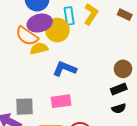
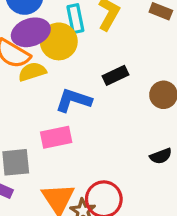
black rectangle: (119, 89) -> (115, 75), moved
pink rectangle: (61, 101) -> (56, 137), moved

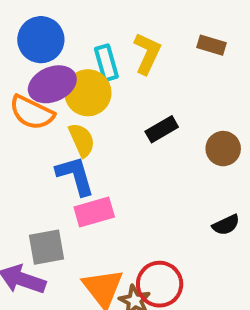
yellow semicircle: (32, 72) -> (82, 140), moved, turned 88
blue L-shape: (73, 100) -> (75, 176), moved, turned 60

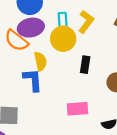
yellow circle: (88, 93) -> (63, 39), moved
black rectangle: (162, 129) -> (85, 65), turned -63
pink rectangle: (94, 212) -> (77, 109), moved

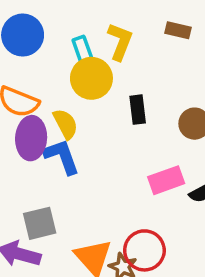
purple ellipse: (31, 28) -> (31, 138), moved, turned -60
pink rectangle: (77, 109) -> (166, 180), moved

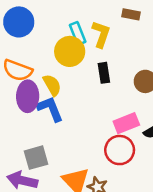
yellow L-shape: (120, 41) -> (101, 34), moved
cyan rectangle: (83, 52) -> (78, 33), moved
red circle: (144, 250) -> (120, 150), moved

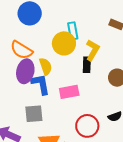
yellow L-shape: (101, 34) -> (93, 50), moved
pink rectangle: (126, 123) -> (69, 92), moved
gray square: (36, 158) -> (34, 114), moved

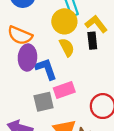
yellow L-shape: (93, 50) -> (96, 24), turned -60
yellow semicircle: (46, 66) -> (67, 47), moved
pink rectangle: (69, 92) -> (64, 90), moved

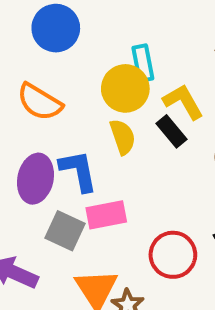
black rectangle: (92, 41) -> (172, 131), turned -42
purple ellipse: (27, 58) -> (35, 179), moved
gray square: (44, 102) -> (65, 231), turned 30

